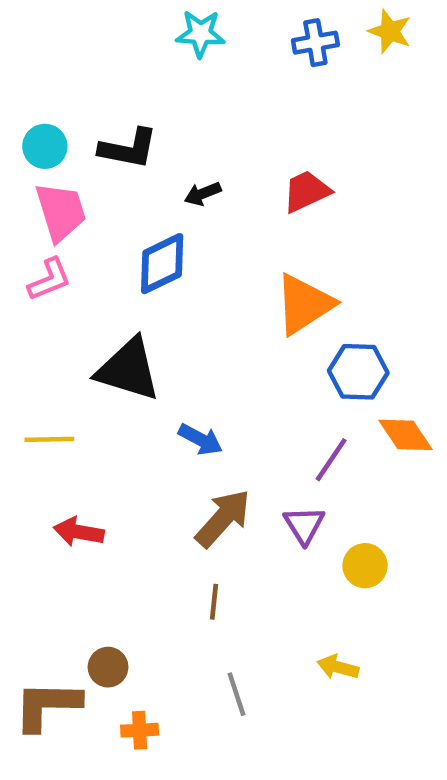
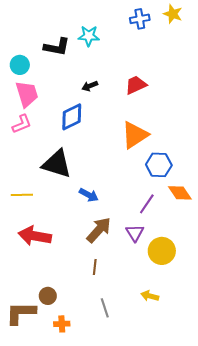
cyan star: (200, 34) -> (89, 36), moved
black L-shape: (128, 149) -> (57, 47), moved
red arrow: (79, 532) -> (35, 236), size x1.5
yellow circle: (365, 566) -> (162, 251), size x1.4

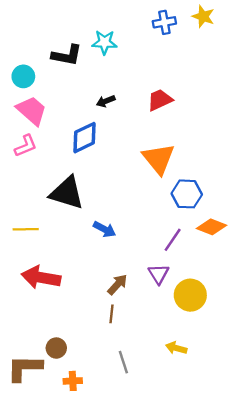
pink trapezoid: (27, 94) -> (32, 111), turned -32
orange triangle: (135, 135) -> (159, 159), turned -36
orange diamond: (180, 193) -> (211, 227), turned -35
brown arrow: (99, 230) -> (117, 285), moved, size x0.7

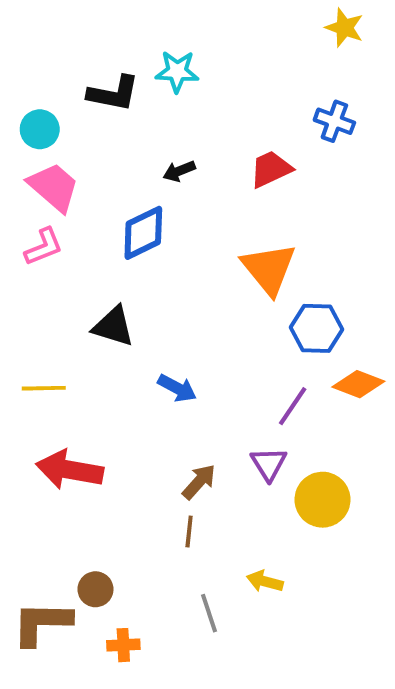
blue cross: (164, 22) -> (334, 121), moved, turned 30
black triangle: (67, 193) -> (113, 326), size x0.7
yellow arrow: (176, 348) -> (265, 581), moved

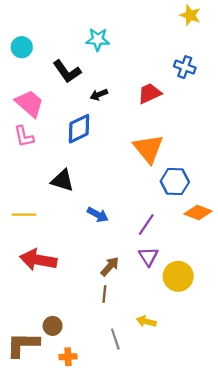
black L-shape: (113, 93) -> (67, 71), moved, turned 44
cyan circle: (40, 129) -> (22, 47), moved
pink L-shape: (44, 247) -> (24, 136), turned 100
purple line: (293, 406) -> (146, 225), moved

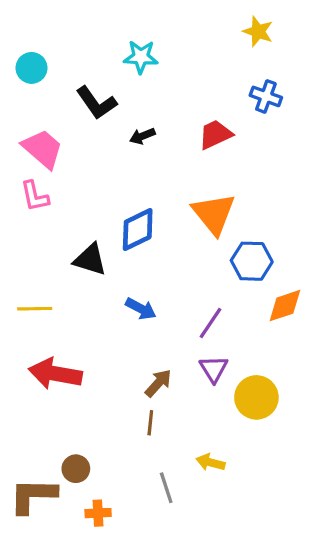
yellow star: (190, 15) -> (258, 32), moved
blue diamond: (79, 129) -> (138, 230), moved
orange diamond: (198, 212) -> (285, 306), turned -40

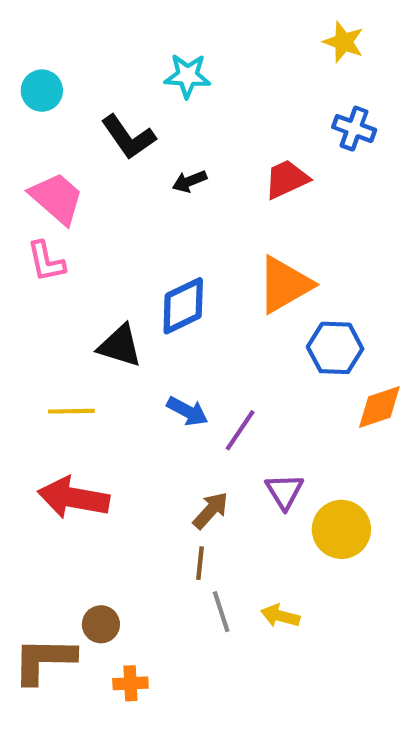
orange triangle: (214, 214) -> (284, 285), turned 39
yellow line: (35, 309) -> (71, 411), moved
purple line: (210, 323) -> (240, 430), moved
gray line: (166, 488) -> (221, 612), moved

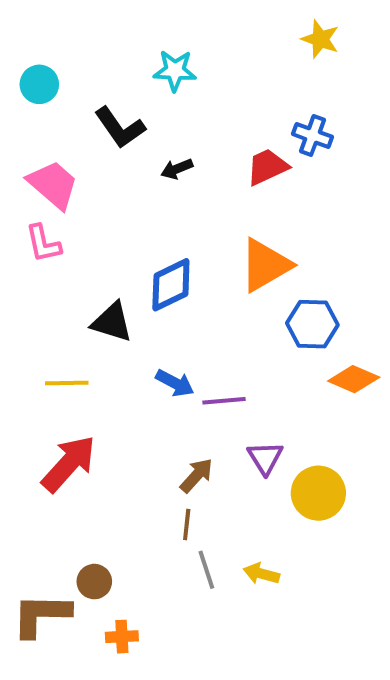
blue cross: (354, 129) -> (312, 135), moved
orange diamond: (379, 407) -> (354, 379), turned 42
purple line: (240, 430) -> (224, 401), turned 51
red arrow: (74, 498) -> (69, 464), turned 122

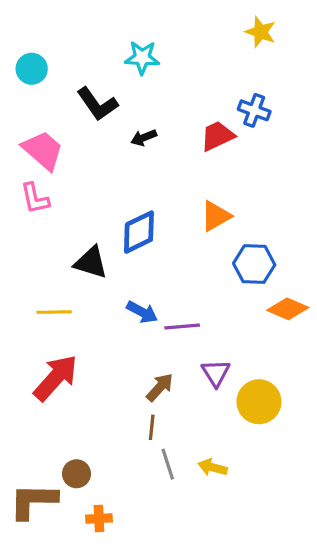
orange triangle: (265, 265) -> (216, 216), size x0.7

